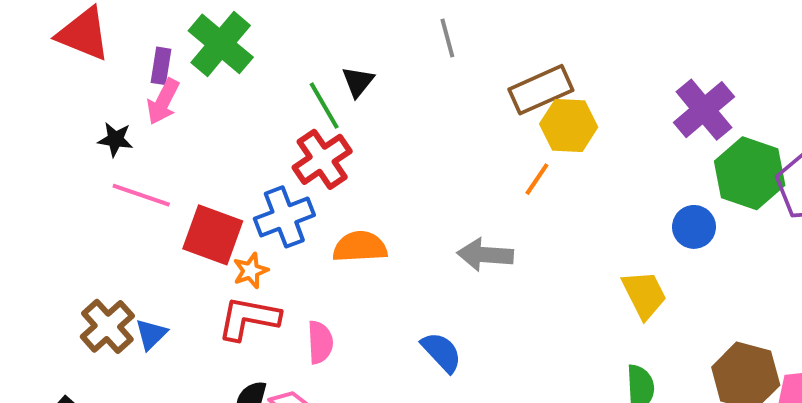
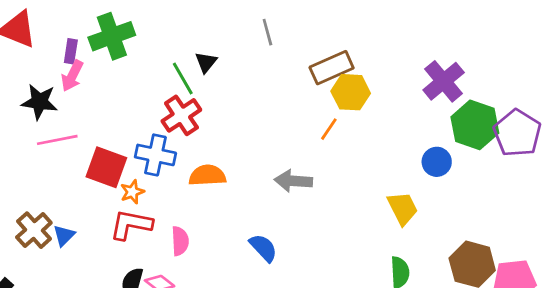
green cross: (221, 44) -> (112, 36), turned 30
black star: (115, 139) -> (39, 102), size x1.5
pink line: (141, 195) -> (57, 140), turned -30
blue cross: (284, 217) -> (155, 155), turned 33

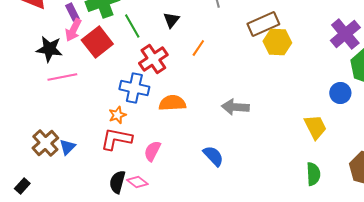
purple rectangle: (71, 51) -> (72, 12), turned -36
green line: (183, 79) -> (132, 26), moved
orange line: (329, 129) -> (198, 48), moved
red square: (106, 167) -> (97, 42), moved, turned 32
pink semicircle: (180, 241) -> (152, 151), turned -150

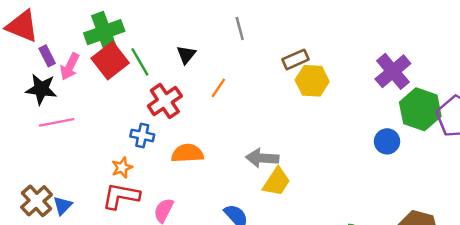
purple rectangle: (72, 12) -> (47, 56), moved
brown rectangle: (263, 24) -> (296, 59), size x0.7
red square: (97, 42) -> (110, 61), moved
blue cross: (134, 88) -> (142, 135), size x0.7
yellow trapezoid: (315, 127) -> (277, 182), moved, turned 60

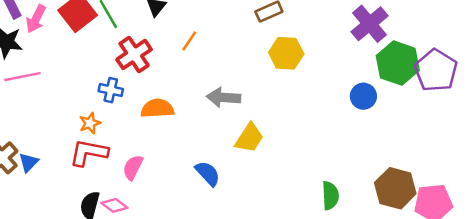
yellow hexagon: (312, 81) -> (286, 53), moved
gray arrow: (262, 158) -> (224, 97), moved

